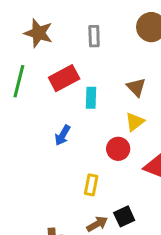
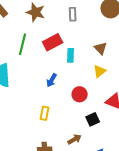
red circle: (118, 149) -> (80, 94), moved
yellow rectangle: (91, 185) -> (45, 113), moved
black square: (124, 216) -> (93, 119), moved

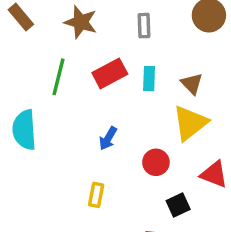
cyan rectangle: (71, 55) -> (149, 79), moved
yellow triangle: (100, 71) -> (190, 123), size x1.6

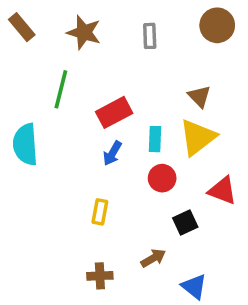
red rectangle: (110, 73) -> (114, 112), moved
cyan rectangle: (149, 79) -> (155, 139), moved

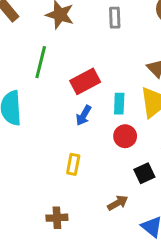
brown cross: (100, 276) -> (57, 218), moved

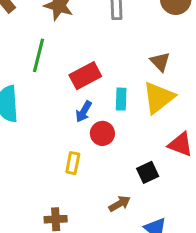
red circle: (125, 136) -> (102, 133), moved

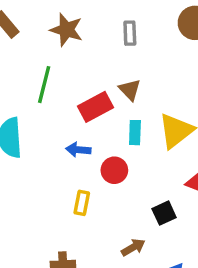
brown triangle: (160, 62) -> (130, 90), moved
blue arrow: (84, 112) -> (78, 150), moved, turned 65

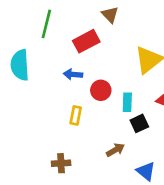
brown triangle: (130, 90) -> (110, 15), moved
cyan rectangle: (135, 133) -> (127, 102), moved

